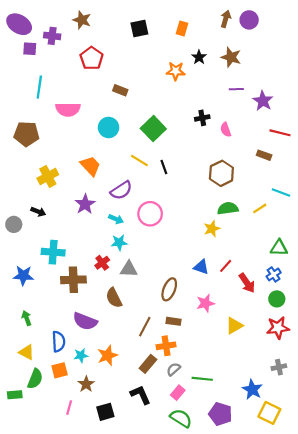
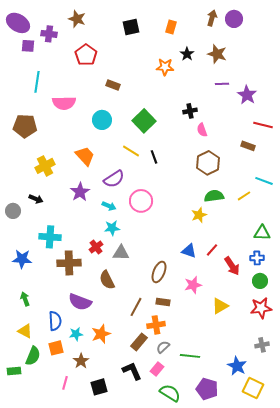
pink semicircle: (226, 130) -> (202, 130), moved
blue cross: (274, 274) -> (257, 258), turned 32
pink rectangle: (178, 393) -> (157, 369), moved

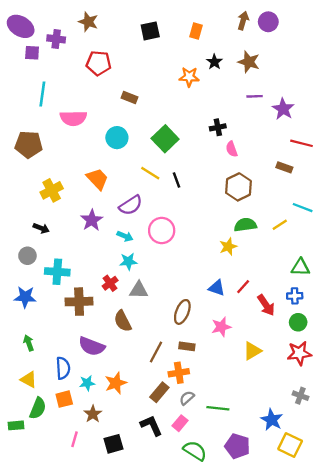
red pentagon: (86, 55) -> (99, 63), turned -30
gray circle: (13, 211) -> (27, 256), moved
gray cross: (262, 345) -> (300, 396), turned 32

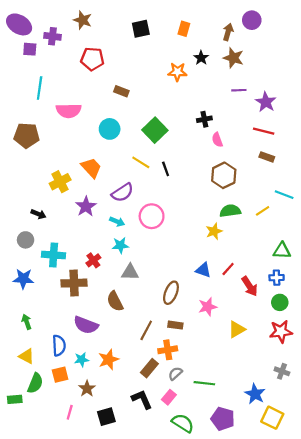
brown arrow: (243, 21) -> (228, 32), moved
red line: (302, 143) -> (264, 131), moved
yellow cross: (52, 190) -> (60, 182), moved
red cross: (110, 283) -> (93, 260), moved

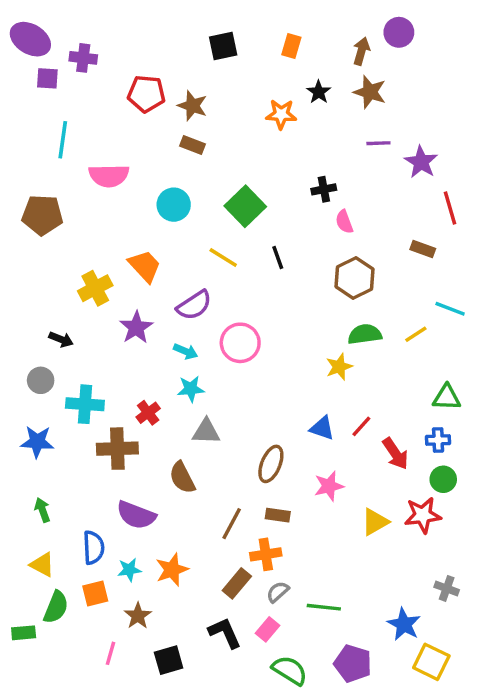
brown star: (83, 20) -> (192, 106), moved
red line: (264, 131) -> (450, 208), moved, turned 60
black line: (166, 169) -> (278, 258), moved
red star: (281, 331) -> (423, 515), moved

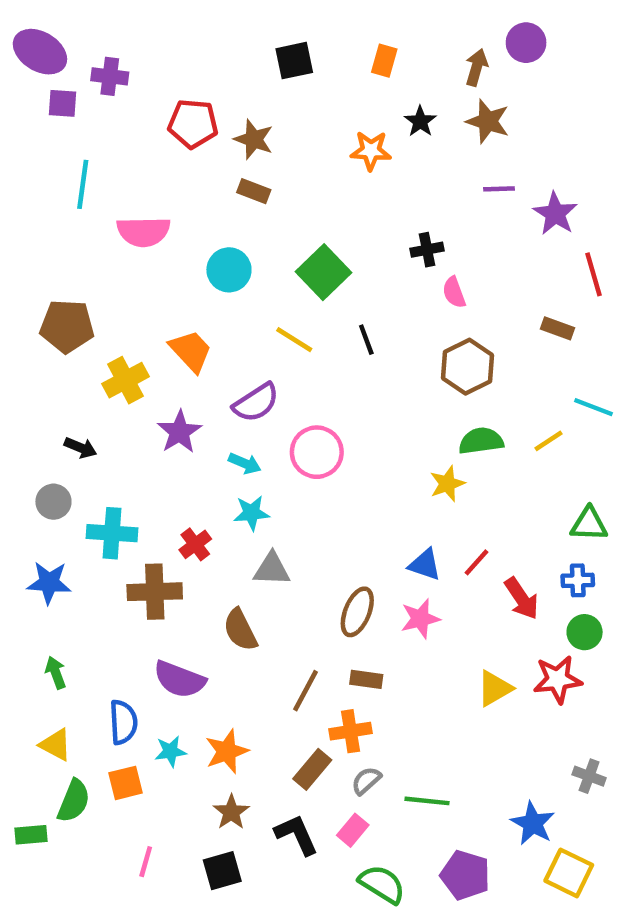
brown pentagon: (42, 215) -> (67, 326), moved
pink star: (329, 486) -> (420, 619), moved
brown star: (138, 616) -> (231, 812), moved

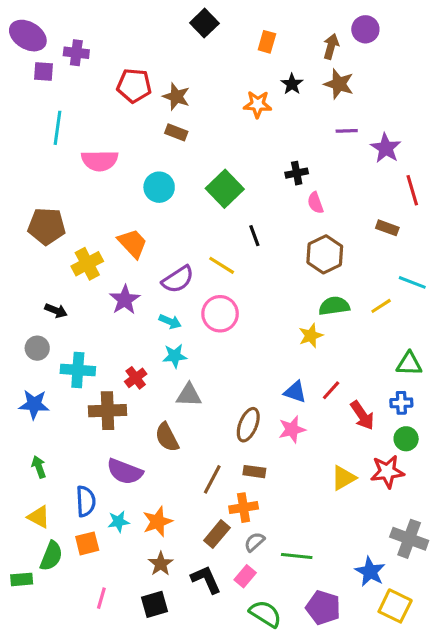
black square: (294, 61) -> (204, 23), moved, turned -32
yellow line: (294, 340) -> (222, 265), moved
gray cross: (589, 776) -> (409, 539), size x1.6

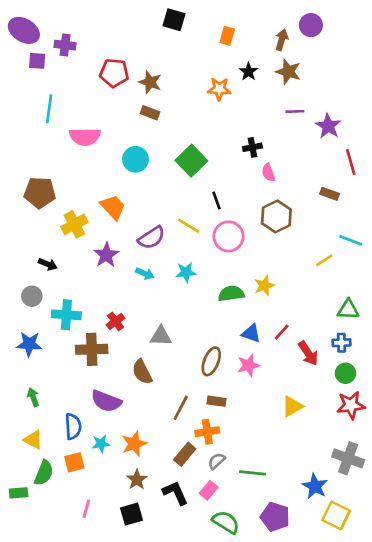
black square: (204, 23) -> (174, 20), turned -30
green semicircle: (334, 306) -> (231, 294), moved
pink circle: (220, 314) -> (229, 236), moved
cyan star: (175, 356) -> (186, 272), moved
red star: (387, 472) -> (351, 405), moved

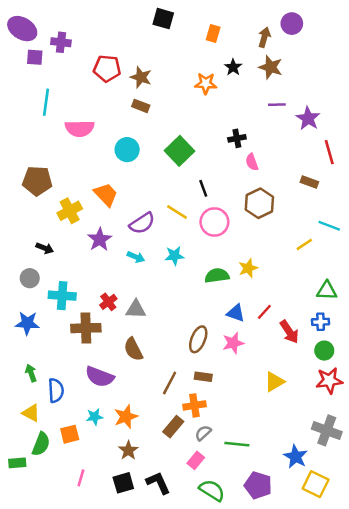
gray triangle: (161, 336) -> (136, 309), moved
blue semicircle: (73, 426) -> (56, 390), moved
black L-shape: (175, 493) -> (158, 483), moved

